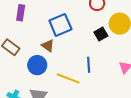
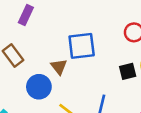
purple rectangle: (21, 13) -> (26, 15), moved

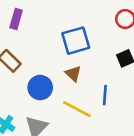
brown triangle: (59, 67) -> (73, 74), moved

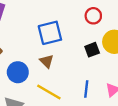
blue line: (105, 95) -> (86, 89), moved

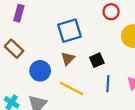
black square: (92, 50) -> (97, 60), moved
brown triangle: (47, 61) -> (68, 59), turned 32

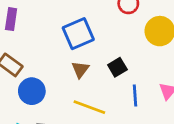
blue circle: (40, 71) -> (32, 91), moved

